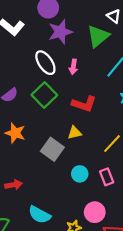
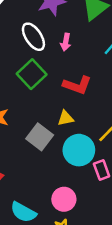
cyan circle: (80, 174) -> (79, 150), moved, size x1.6
pink circle: (95, 212) -> (64, 199), moved

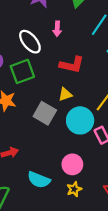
white ellipse: (33, 37) -> (30, 42), moved
green square: (32, 74) -> (22, 71), moved, turned 30

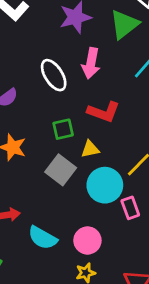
pink arrow: (57, 29) -> (91, 63), size x1.5
green square: (22, 71) -> (63, 129), moved, size x0.7
cyan semicircle: (39, 180) -> (43, 238), moved

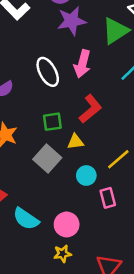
red L-shape: (104, 112) -> (90, 109), turned -64
cyan circle: (105, 185) -> (86, 176), size x0.6

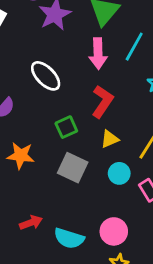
pink arrow: (82, 64) -> (98, 54), moved
yellow triangle: (75, 142) -> (110, 139), moved

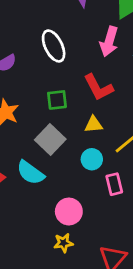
red L-shape: (102, 102) -> (98, 87), turned 100
cyan semicircle: (69, 238) -> (31, 173), moved

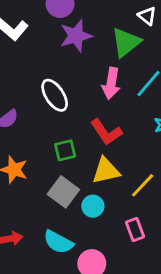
yellow triangle: (94, 124) -> (106, 171), size x1.5
cyan circle: (92, 159) -> (93, 206), moved
cyan semicircle: (31, 173) -> (58, 242), moved

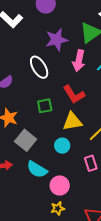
purple star: (76, 36) -> (57, 40), moved
gray square: (63, 192) -> (26, 140), moved

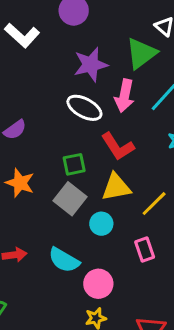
white ellipse: (39, 67) -> (84, 108), moved, turned -30
gray square: (26, 140) -> (70, 199), moved

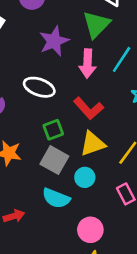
white ellipse: (84, 108) -> (39, 87), moved
cyan semicircle: (64, 260) -> (56, 198), moved

